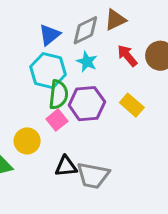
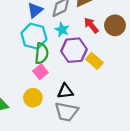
purple hexagon: (87, 104) -> (74, 50), moved
yellow circle: (27, 141) -> (33, 98), moved
black triangle: (66, 166) -> (65, 91), moved

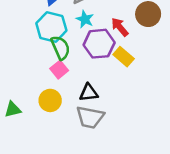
red arrow: (91, 25) -> (120, 27), moved
green semicircle: (42, 53) -> (60, 48), turned -30

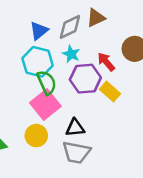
pink square: (59, 70) -> (45, 105), size x1.6

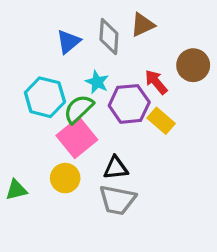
gray diamond: (70, 27) -> (109, 37), turned -60
cyan star: (71, 54) -> (97, 82), moved
cyan hexagon: (38, 62) -> (45, 97), moved
green semicircle: (47, 83) -> (79, 109), turned -110

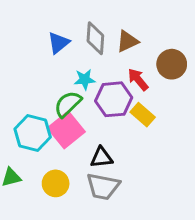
brown triangle: (143, 25) -> (127, 41), moved
cyan star: (97, 82) -> (85, 79), turned -30
cyan hexagon: (45, 97) -> (33, 133), moved
yellow circle: (65, 178) -> (56, 183), moved

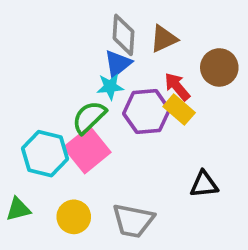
blue triangle: (59, 43) -> (118, 64), moved
yellow rectangle: (143, 115) -> (179, 110), moved
black triangle: (101, 157) -> (204, 184), moved

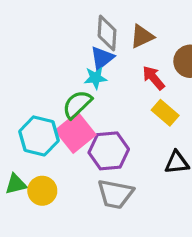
yellow rectangle: (179, 110) -> (165, 113), moved
purple hexagon: (147, 112) -> (109, 151), moved
yellow circle: (74, 217) -> (42, 191), moved

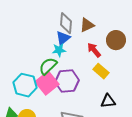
purple hexagon: (109, 151) -> (67, 81), moved

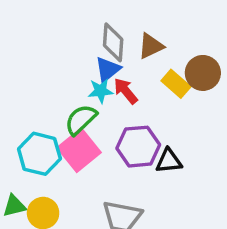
red arrow: (94, 50) -> (126, 91), moved
yellow rectangle: (101, 71) -> (176, 84), moved
purple hexagon: (67, 81) -> (138, 147), moved
black triangle: (108, 101) -> (169, 161), moved

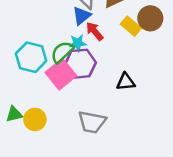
cyan star: (101, 91) -> (78, 43), moved
purple hexagon: (138, 147) -> (80, 64), moved
cyan hexagon: (39, 154) -> (31, 57), moved

